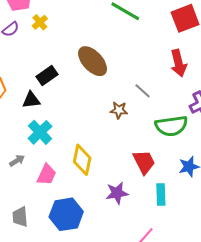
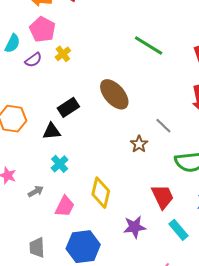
brown star: (119, 110) -> (139, 144), turned 30
cyan cross: (40, 132) -> (60, 164), size x0.7
cyan rectangle: (161, 195) -> (178, 230), turned -40

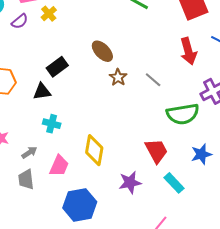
brown ellipse: (114, 94) -> (102, 51), size x0.7
brown star: (139, 144) -> (118, 77), moved
cyan cross: (60, 164) -> (52, 124), turned -30
gray trapezoid: (37, 248) -> (26, 179), moved

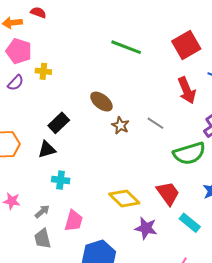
yellow cross: (49, 14) -> (43, 71), turned -35
yellow diamond: (94, 150) -> (124, 199), moved, turned -48
purple star: (130, 182) -> (146, 228), turned 30

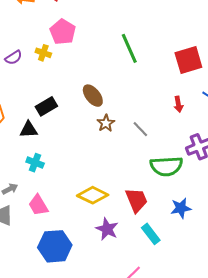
green line: (126, 47) -> (129, 48), turned 32
pink pentagon: (19, 51) -> (63, 32), moved
red arrow: (187, 90) -> (178, 104), size x0.6
yellow diamond: (124, 199) -> (93, 195), turned -32
pink trapezoid: (74, 221) -> (38, 205), turned 120

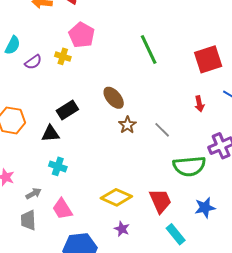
purple star: (107, 229) -> (122, 229), moved, size x0.7

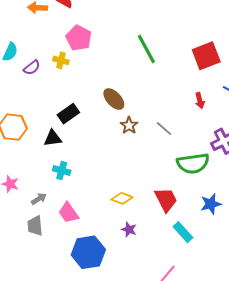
yellow diamond: (116, 197) -> (122, 198), size x0.7

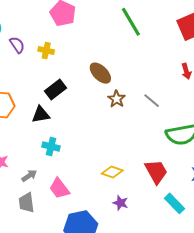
yellow cross: (61, 60) -> (46, 51), moved
purple semicircle: (32, 68) -> (17, 45), turned -84

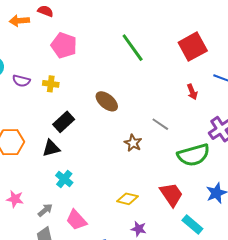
purple semicircle: (17, 45) -> (21, 81), turned 144
brown star: (117, 99) -> (133, 143), moved
cyan cross: (51, 147) -> (64, 179), turned 30

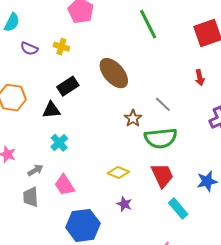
purple semicircle: (21, 81) -> (29, 49), moved
brown ellipse: (107, 101) -> (114, 73), size x1.4
green semicircle: (194, 155) -> (161, 138), moved

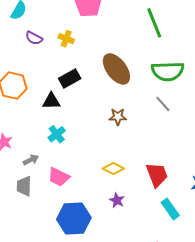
brown star: (133, 118) -> (118, 117), moved, turned 30
green semicircle: (161, 138) -> (168, 71), moved
pink trapezoid: (64, 185) -> (59, 177), turned -35

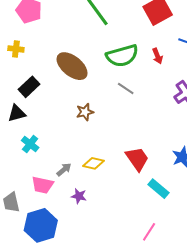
gray arrow: (31, 160) -> (64, 170), moved
purple star: (117, 200) -> (79, 196), moved
blue hexagon: (74, 218) -> (41, 225), moved

